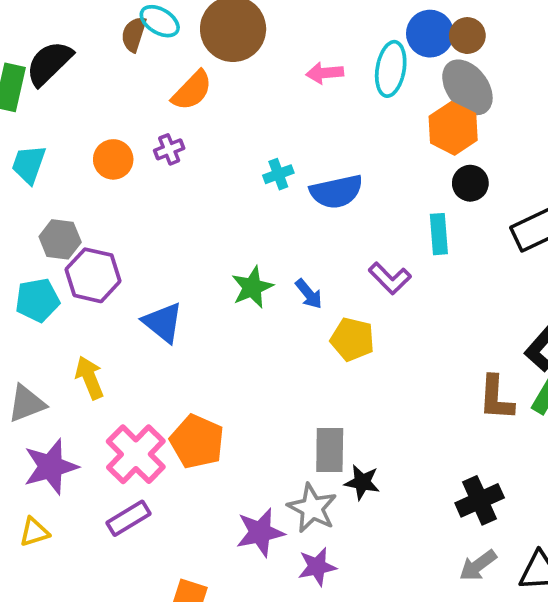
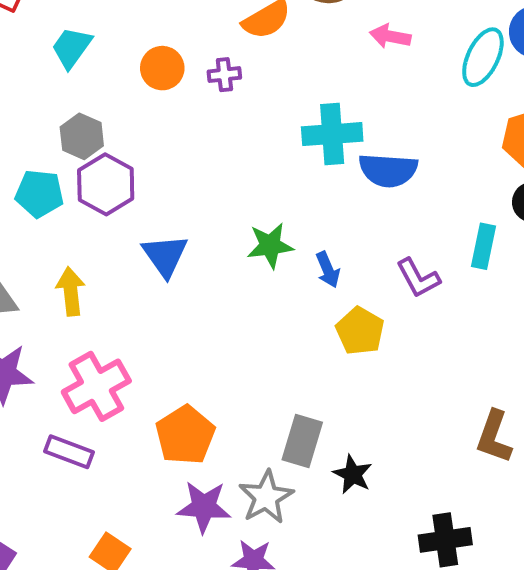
pink arrow: (325, 73) -> (390, 36), moved
cyan cross: (278, 174) -> (332, 134), size x1.8
orange pentagon: (197, 442) -> (185, 435), moved
black star: (362, 482) -> (353, 474), moved
purple rectangle: (129, 518) -> (69, 452), turned 36

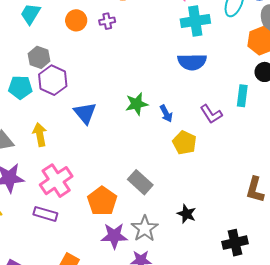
cyan cross: (332, 134) -> (195, 21), moved
gray rectangle: (302, 441) -> (140, 182), moved, turned -60

